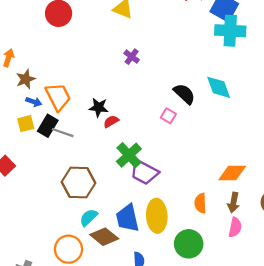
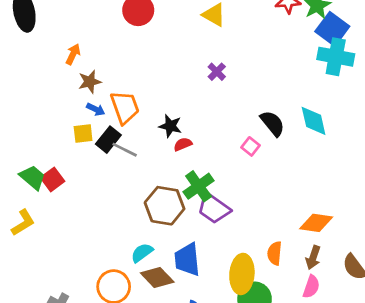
brown hexagon: (78, 183) -> (165, 206), moved
yellow ellipse: (157, 216) -> (242, 274), moved

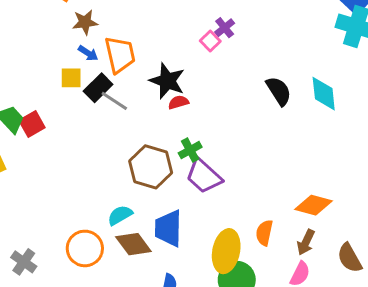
black star: (170, 126) -> (167, 81), size x1.4
pink square: (251, 146) -> (210, 41), moved
green cross: (199, 186) -> (190, 150), size x0.7

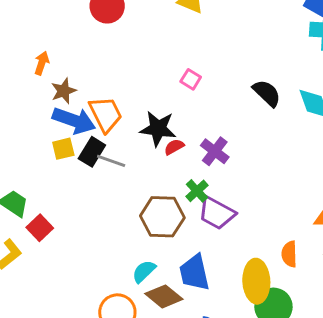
purple cross: (225, 28) -> (215, 151), moved, size x1.4
blue arrow: (88, 53) -> (74, 120), size x2.0
black semicircle: (279, 91) -> (267, 93), moved
red square: (32, 124) -> (40, 228), moved

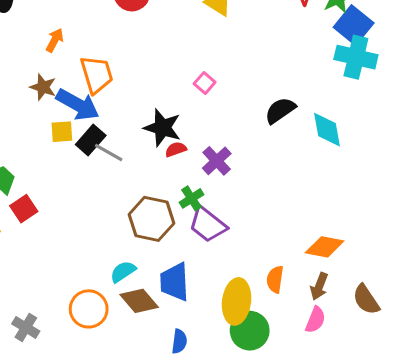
brown star: (64, 91) -> (43, 87), moved, turned 30
black semicircle: (267, 93) -> (280, 110), turned -88
orange trapezoid: (106, 114) -> (97, 75), moved

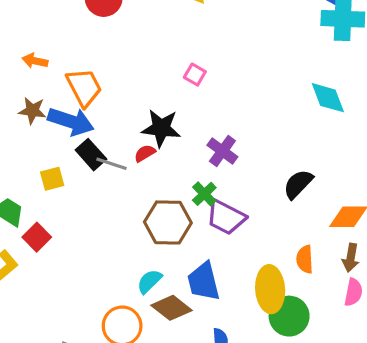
orange arrow: (55, 40) -> (35, 61), turned -95
black semicircle: (280, 110) -> (298, 184), moved
yellow square: (62, 132) -> (52, 179), moved
black rectangle: (91, 140) -> (91, 155), turned -72
red semicircle: (176, 149) -> (145, 153), moved

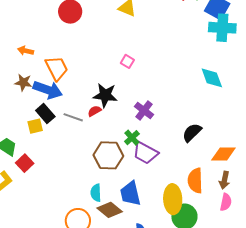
black rectangle: (91, 155) -> (45, 113), moved
orange semicircle: (305, 259) -> (195, 181), size x1.4
cyan semicircle: (149, 281) -> (96, 193), turned -48

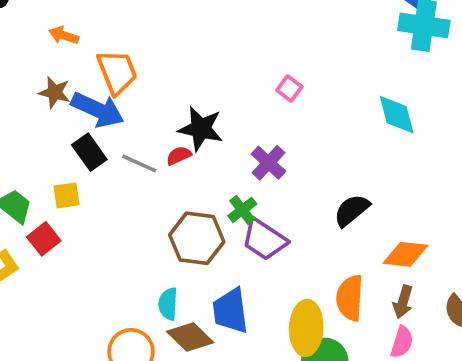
pink square: (127, 61) -> (289, 89), moved
yellow square: (35, 126) -> (67, 195), moved

